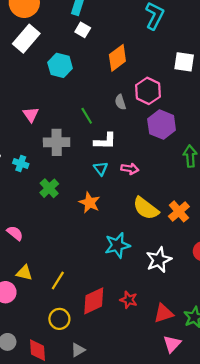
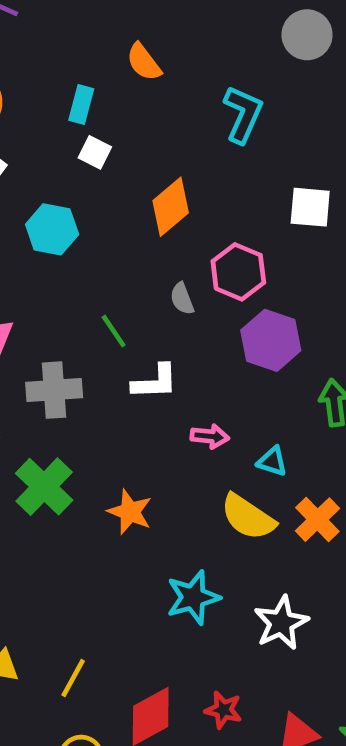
cyan triangle: (101, 168) -> (272, 461), moved, turned -32
green cross: (49, 188) -> (44, 487), size x1.4

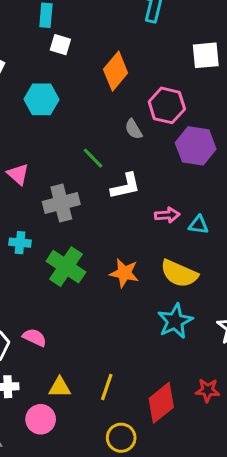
cyan triangle: (272, 461) -> (198, 225), moved
yellow semicircle: (248, 517) -> (179, 274), moved

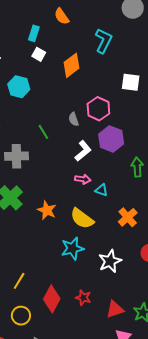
orange diamond: (116, 71) -> (72, 65), moved
white L-shape: (126, 186) -> (83, 151), moved, turned -40
red diamond: (161, 403) -> (52, 299), turned -36

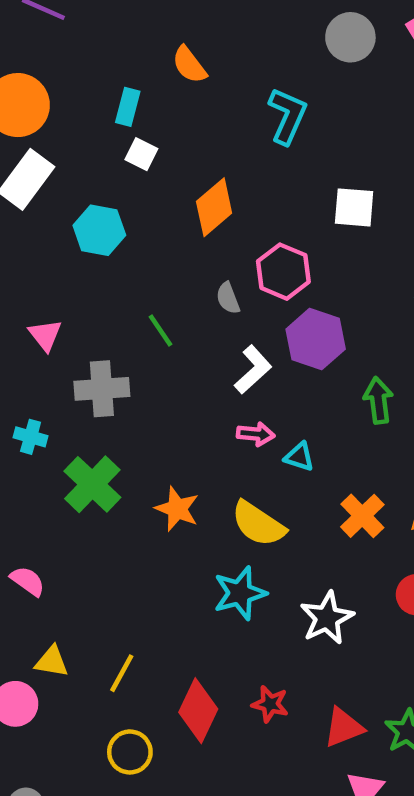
orange diamond: (72, 65) -> (214, 207), moved

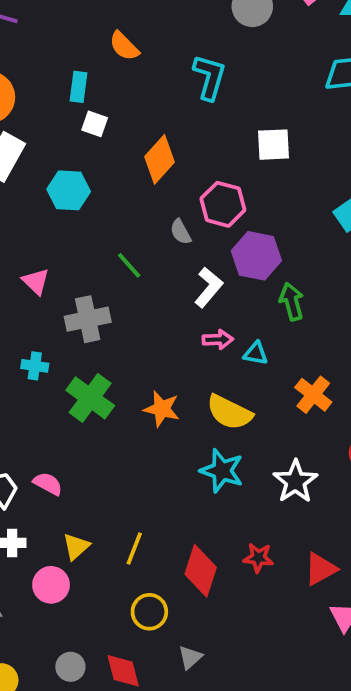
green arrow: (378, 400) -> (292, 302), moved
cyan star: (240, 593) -> (222, 471), turned -30
yellow triangle: (52, 662) -> (76, 547), turned -44

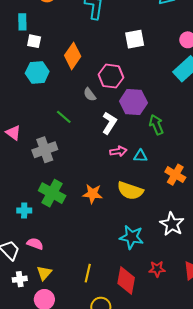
cyan hexagon: (69, 190) -> (37, 72), moved
cyan cross: (35, 366) -> (24, 211), moved
cyan star: (222, 471) -> (132, 237), moved
yellow triangle: (76, 547) -> (44, 273), moved

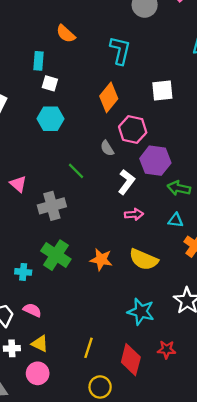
orange diamond: (73, 56) -> (109, 97), moved
green arrow: (156, 125) -> (179, 188), turned -60
cyan triangle: (140, 156) -> (176, 220), moved
yellow triangle: (44, 273) -> (40, 344), turned -49

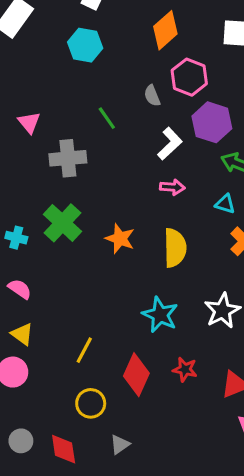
yellow semicircle: (144, 260) -> (175, 248), turned -124

